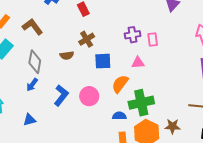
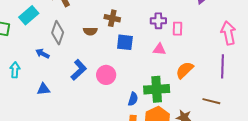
brown cross: (87, 39) -> (112, 18), turned 35
orange semicircle: (120, 84) -> (185, 70), moved
blue arrow: (32, 85) -> (43, 54), moved, turned 72
blue semicircle: (119, 116) -> (133, 99), turned 96

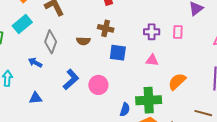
pink rectangle: (177, 29) -> (178, 32), moved

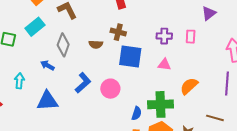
blue square: (118, 53) -> (130, 56), size x1.4
blue triangle: (36, 98) -> (47, 101), size x1.6

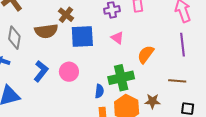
brown cross: (118, 32) -> (66, 15), turned 35
brown semicircle: (96, 44) -> (46, 31), size x1.6
pink triangle: (164, 64) -> (117, 38), turned 40

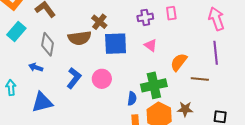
brown line: (177, 81) -> (200, 79), moved

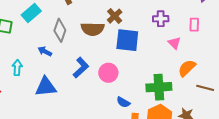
pink rectangle: (171, 13) -> (194, 25), moved
pink triangle: (151, 45) -> (174, 43), moved
blue semicircle: (132, 99) -> (123, 102), moved, turned 104

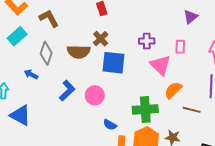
pink triangle: (174, 43) -> (161, 65), size x1.6
blue triangle: (46, 87) -> (20, 115), moved, turned 35

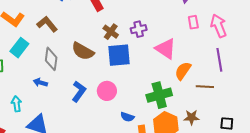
brown cross: (101, 39) -> (111, 32), moved
purple cross: (147, 41) -> (139, 29), moved
pink rectangle: (180, 47) -> (193, 22), moved
brown semicircle: (79, 52) -> (83, 51), turned 40

